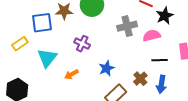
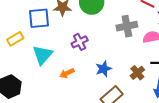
purple cross: (82, 44) -> (80, 42), turned 35
brown cross: (140, 79) -> (137, 73), moved

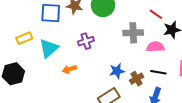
yellow rectangle: (15, 39) -> (24, 38), moved
blue star: (103, 69) -> (117, 71), moved

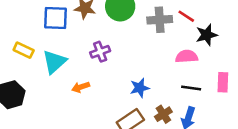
gray cross: (133, 33) -> (160, 20), moved
yellow rectangle: (24, 38) -> (24, 50), turned 49
brown cross: (137, 79) -> (163, 114), moved

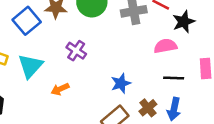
blue square: (55, 18) -> (27, 21), turned -36
purple cross: (100, 52) -> (76, 51), turned -30

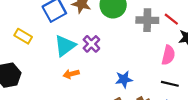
pink semicircle: (165, 46) -> (168, 55), turned 102
cyan triangle: (30, 66) -> (65, 46), moved

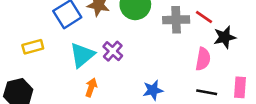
yellow rectangle: (23, 36) -> (33, 47), turned -42
orange arrow: (71, 74) -> (91, 87), turned 126

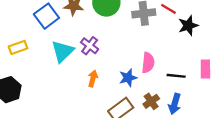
pink semicircle: (203, 59) -> (148, 63), moved
orange arrow: (91, 87) -> (93, 79), moved

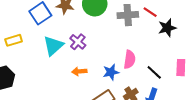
black line: (176, 76) -> (154, 72), turned 35
orange arrow: (93, 79) -> (79, 71), turned -112

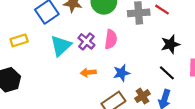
black star: (167, 28) -> (170, 44), moved
pink semicircle: (130, 59) -> (111, 39), moved

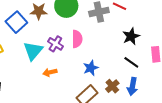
orange arrow: (88, 72) -> (50, 72), moved

